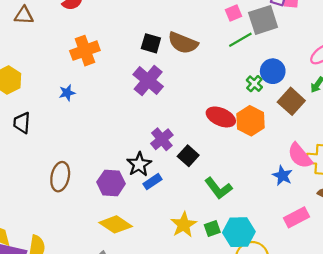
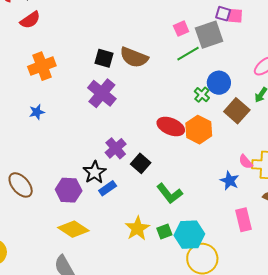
blue star: (67, 93) -> (37, 112), moved
pink semicircle: (300, 156) -> (246, 162), size x0.6
brown ellipse: (60, 177) -> (21, 185), turned -52
pink rectangle: (296, 217) -> (243, 220), turned -75

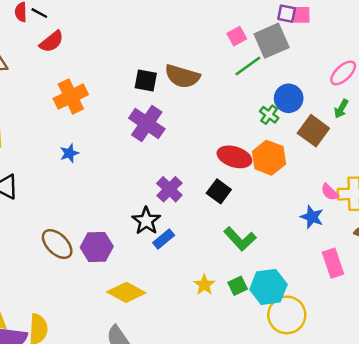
black square: (141, 163) -> (219, 191), moved
purple hexagon: (69, 190) -> (97, 247), moved
yellow star: (137, 228) -> (204, 285), size x0.7

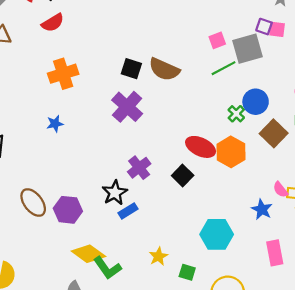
green L-shape: (240, 239) -> (107, 268), moved
green square: (238, 286) -> (187, 272), moved, turned 35
cyan hexagon: (268, 287) -> (217, 234), moved

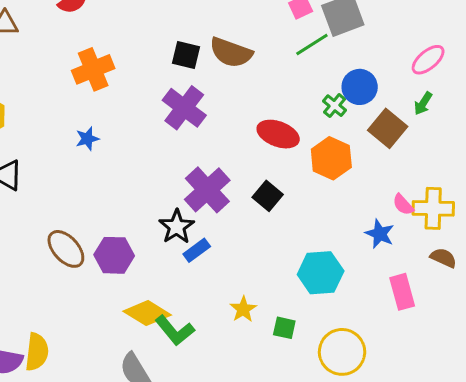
red ellipse: (201, 147) -> (278, 134), moved
purple cross: (139, 168) -> (207, 190), size x1.4

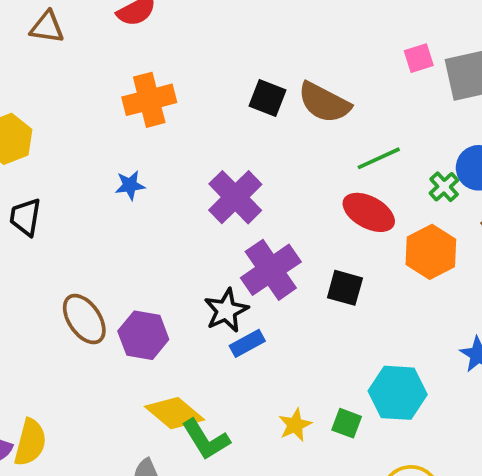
green line: (312, 45) -> (379, 158), moved
purple cross: (184, 108) -> (235, 197), moved
black square: (268, 196) -> (345, 288), turned -32
green square: (284, 328) -> (347, 423), moved

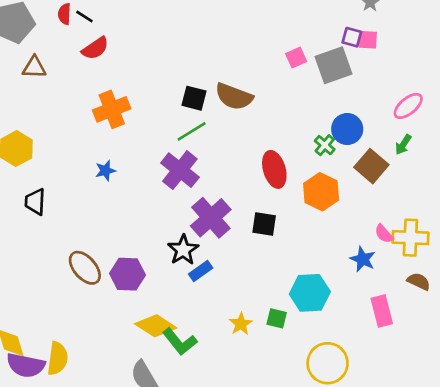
green line: (379, 158) -> (192, 131), moved
red ellipse: (369, 212) -> (274, 169), turned 52

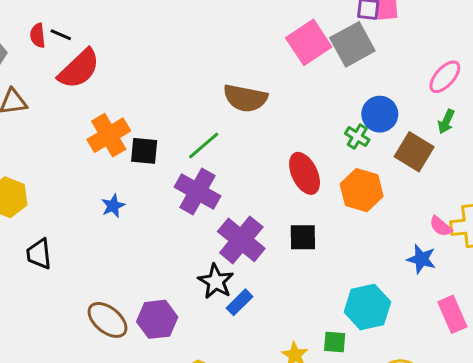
red semicircle: (95, 48) -> (79, 69), size x1.4
pink square: (296, 58) -> (309, 42), size x1.8
black square: (194, 98) -> (144, 151), moved

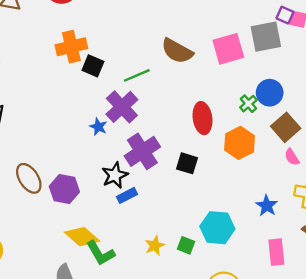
pink square: (309, 42) -> (228, 49), moved
blue star: (113, 206) -> (98, 127), moved, turned 30
pink semicircle: (441, 226) -> (292, 157), moved

